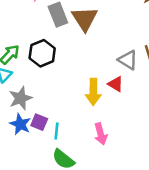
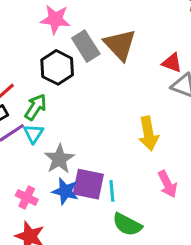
black hexagon: (42, 53) -> (57, 67), moved
red triangle: (116, 84) -> (172, 63), moved
purple square: (39, 122) -> (88, 184), size x1.5

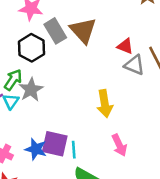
gray star: (59, 159) -> (31, 90), moved

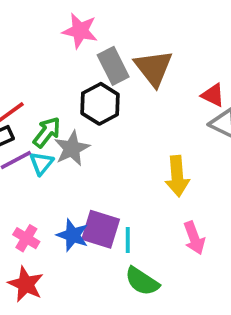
black hexagon: (31, 48) -> (100, 104), moved

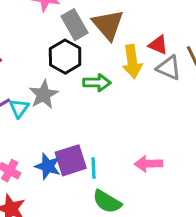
green arrow: (47, 132) -> (97, 83), moved, turned 56
yellow arrow: (177, 176) -> (132, 61), moved
purple square: (101, 229) -> (71, 160), turned -32
pink arrow: (194, 238) -> (148, 164), turned 112

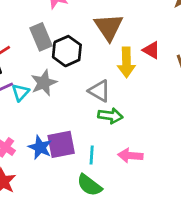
gray rectangle: (74, 25) -> (41, 37), moved
gray triangle: (169, 68) -> (99, 91), moved
green arrow: (97, 83) -> (110, 116), moved
cyan line: (93, 168) -> (92, 155), moved

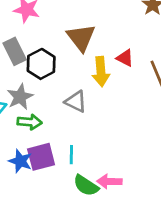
green arrow: (110, 116) -> (30, 122), moved
cyan line: (92, 155) -> (71, 155), moved
pink arrow: (130, 156) -> (109, 181), moved
green semicircle: (89, 185) -> (86, 186), moved

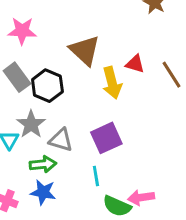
gray triangle: (76, 101) -> (61, 140), moved
green arrow: (30, 122) -> (43, 164), moved
purple square: (41, 157) -> (106, 138), moved

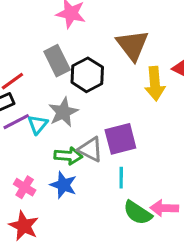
purple square: (106, 138) -> (120, 139), moved
gray triangle: (61, 140) -> (90, 149), moved

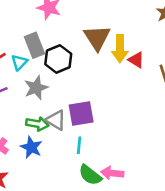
yellow arrow: (155, 84) -> (120, 49), moved
cyan triangle: (38, 124) -> (19, 62), moved

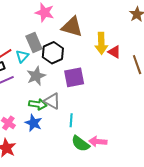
brown triangle: (97, 38) -> (72, 27), moved, turned -40
purple square: (81, 113) -> (74, 77), moved

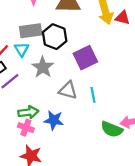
gray rectangle: (34, 42) -> (31, 31), turned -60
green arrow: (38, 104) -> (28, 112), moved
cyan line: (71, 120) -> (93, 95), moved

